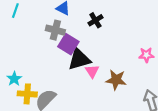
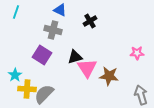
purple square: (68, 44) -> (42, 55), moved
black triangle: (79, 59) -> (75, 57), size x0.7
pink triangle: (92, 71) -> (87, 68), size x1.5

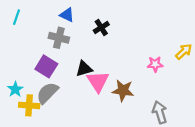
gray semicircle: (44, 94) -> (47, 93), moved

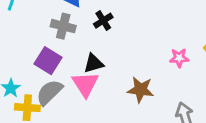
black cross: (101, 27) -> (103, 21), moved
pink triangle: (98, 81) -> (85, 84), moved

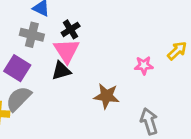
pink triangle: (85, 84) -> (67, 51), moved

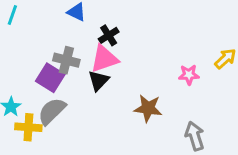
gray cross: (32, 35) -> (66, 60), moved
pink triangle: (67, 51) -> (104, 59), turned 44
black triangle: (61, 71) -> (98, 81), turned -30

